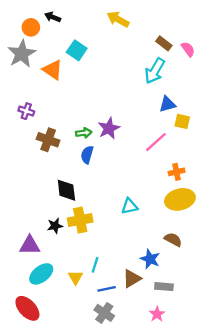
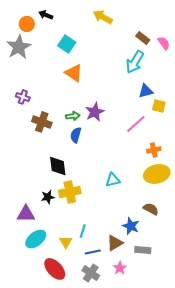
orange triangle: (53, 70) -> (74, 73), moved
red ellipse: (27, 308) -> (55, 269), moved
pink star: (157, 314) -> (120, 268), moved

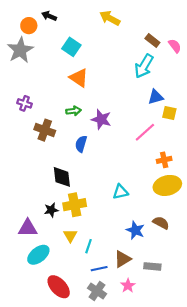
purple star: (95, 112) -> (101, 119), turned -30
green arrow: (73, 116) -> (74, 111), moved
blue star: (131, 226) -> (135, 230), moved
yellow triangle: (66, 242) -> (70, 236), moved

